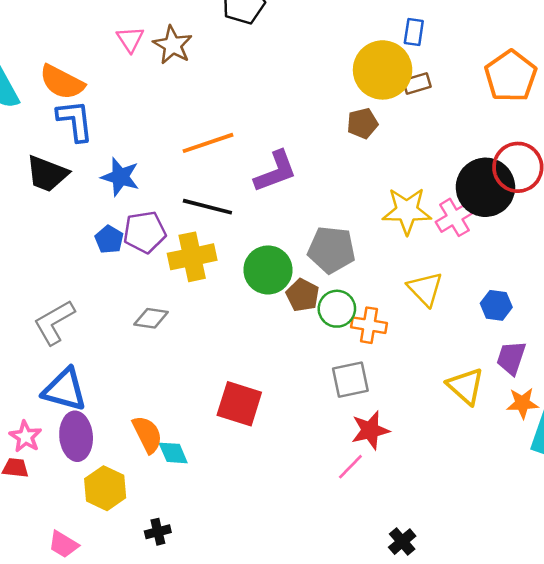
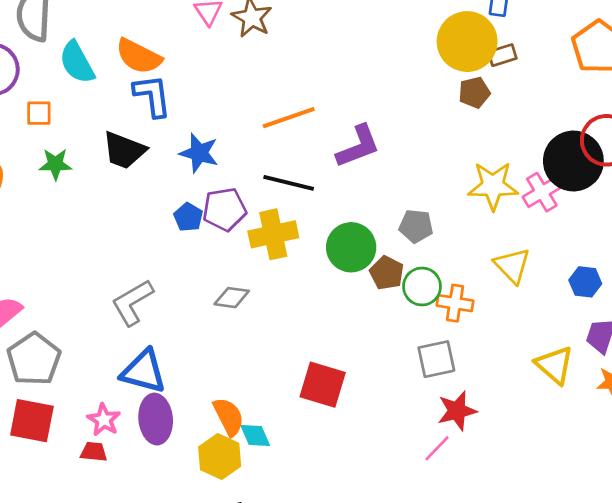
brown pentagon: (362, 123) -> (474, 92), moved
gray pentagon: (331, 250) -> (416, 226), size x0.7
yellow hexagon: (105, 488) -> (220, 457), moved

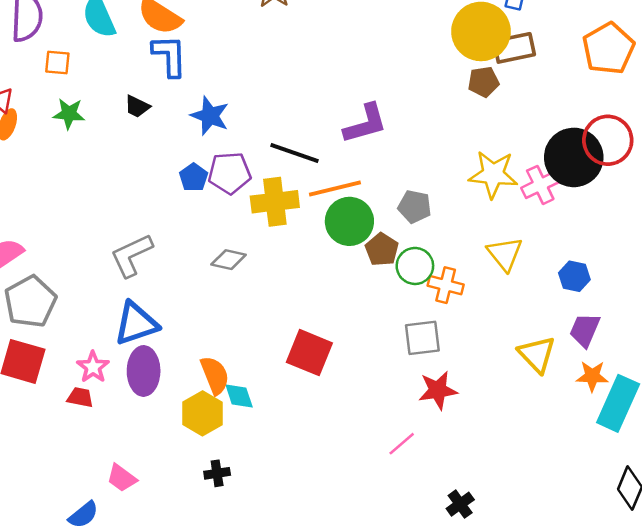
brown rectangle: (502, 55) -> (514, 48), size x1.5
orange line: (289, 118) -> (335, 188), moved
black trapezoid: (124, 150) -> (137, 106), size x0.6
blue triangle: (144, 371) -> (136, 324), turned -39
pink line: (437, 448) -> (402, 444), moved

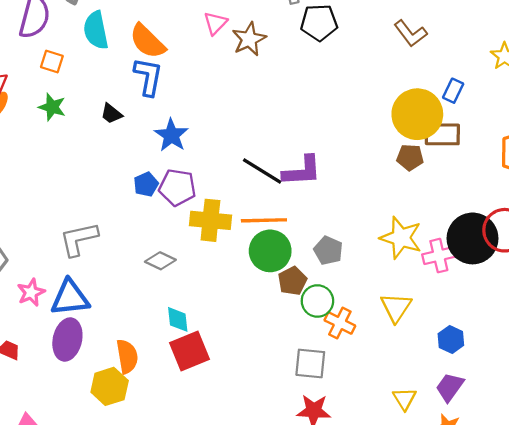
black line: (294, 153) -> (262, 171), moved
red square: (309, 353) -> (190, 351), moved, turned 33
yellow triangle: (537, 354) -> (404, 399), size x0.7
pink star: (93, 367) -> (31, 292), moved
cyan diamond: (239, 396) -> (178, 319), moved

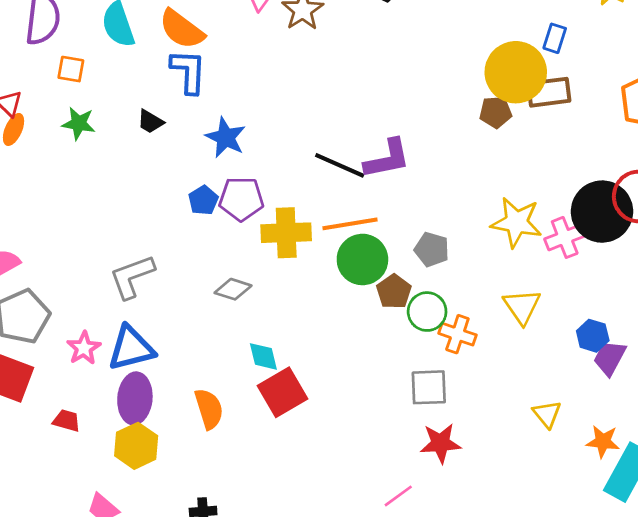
brown pentagon: (410, 157) -> (496, 112), moved
yellow hexagon: (110, 386) -> (136, 446), moved
purple trapezoid: (450, 387) -> (610, 358), moved

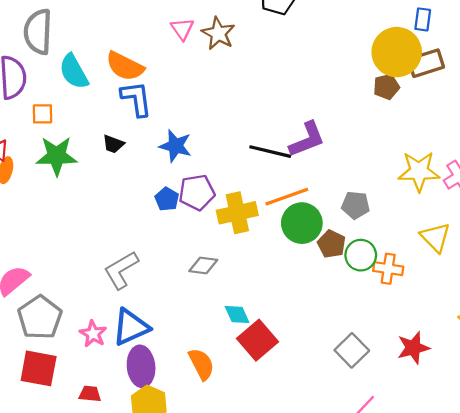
green star: (79, 123) -> (57, 156), size x1.5
gray square: (429, 387) -> (352, 350), moved, turned -32
red star: (441, 443) -> (413, 348), moved

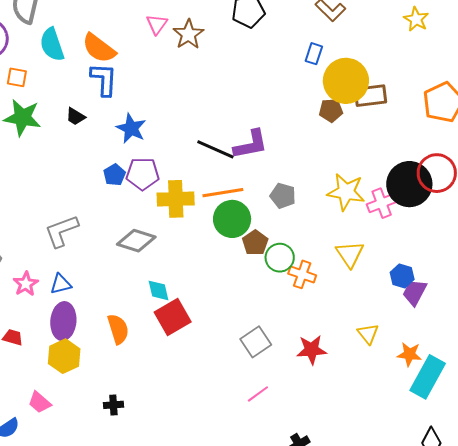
blue rectangle: (423, 19) -> (314, 54), moved
gray pentagon: (355, 205) -> (283, 196), moved
gray diamond: (203, 265) -> (136, 241), size x1.4
blue triangle: (131, 327) -> (61, 284), size x0.6

